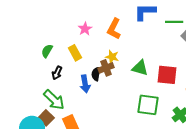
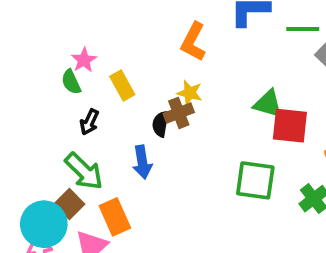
pink star: (85, 29) -> (84, 60), moved
green semicircle: (47, 51) -> (71, 82), turned -56
green triangle: (140, 68) -> (268, 104), moved
blue arrow: (85, 84) -> (142, 162), moved

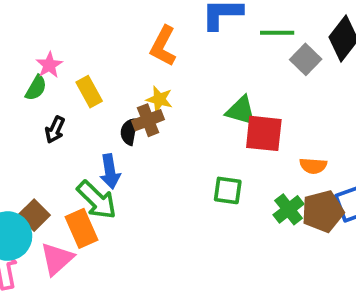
green semicircle: (71, 82) -> (36, 88), turned -125
green arrow: (84, 171) -> (97, 200), moved
green square: (255, 180) -> (228, 190), size x0.7

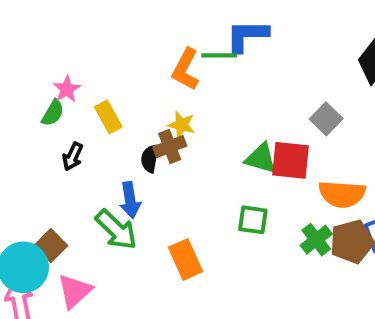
green line: (277, 33) -> (219, 55), moved
gray square: (306, 59) -> (326, 119), moved
green triangle: (241, 111) -> (261, 158), moved
orange semicircle: (313, 166) -> (342, 194), size x1.6
orange rectangle: (82, 228) -> (186, 259), moved

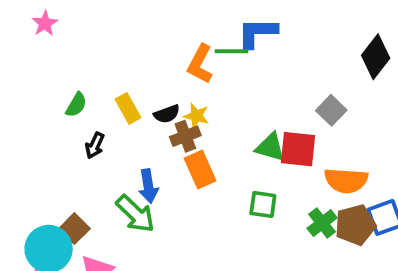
pink star: (67, 89) -> (45, 23), moved
black semicircle: (150, 158) -> (167, 114), moved, turned -120
orange rectangle: (186, 259) -> (200, 169), moved

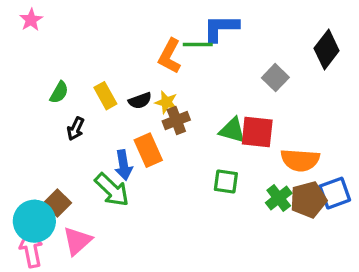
gray square: (331, 110) -> (275, 78), moved
brown cross: (185, 136) -> (176, 120), moved
orange rectangle: (200, 169) -> (148, 150), moved

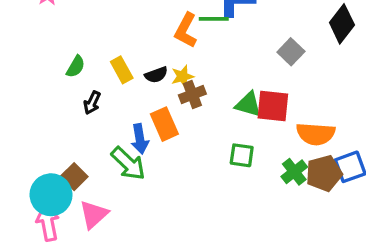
yellow star: (166, 102) -> (182, 76), turned -30

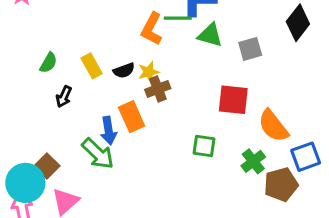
gray square: (291, 52) -> (250, 49), turned 30
green triangle: (248, 104) -> (210, 35), moved
orange semicircle: (316, 134) -> (273, 126), turned 48
brown pentagon: (324, 173) -> (281, 184), moved

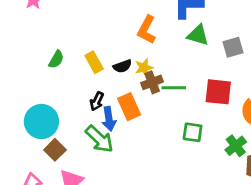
green line: (178, 18) -> (174, 88), moved
black arrow: (64, 97) -> (97, 101), moved
cyan circle: (25, 183) -> (41, 121), moved

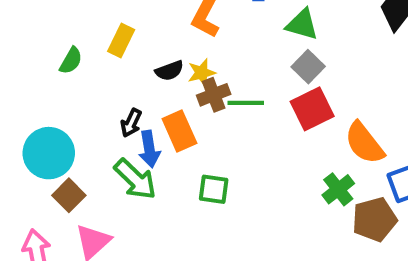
green triangle: (198, 35) -> (302, 24), moved
gray square: (233, 47) -> (308, 67), moved, turned -30
yellow rectangle: (94, 62) -> (121, 41), moved, turned 55
red square: (218, 92) -> (312, 109), turned -32
green square: (193, 132) -> (214, 189), moved

